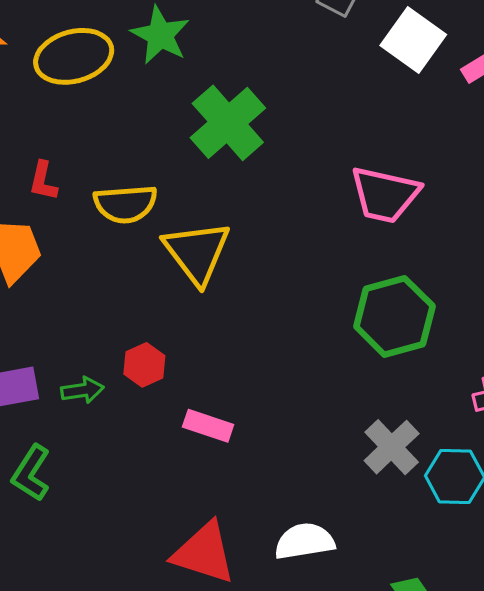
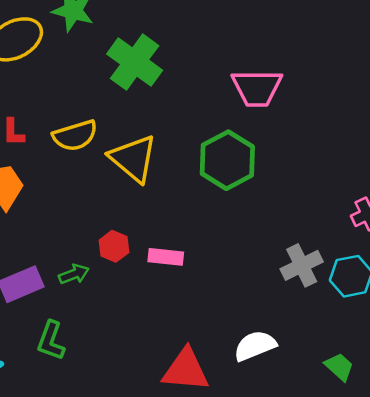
green hexagon: (394, 316) -> (227, 160), moved
pink rectangle: (208, 426) -> (166, 257), moved
gray cross: (392, 447) -> (302, 265), turned 30

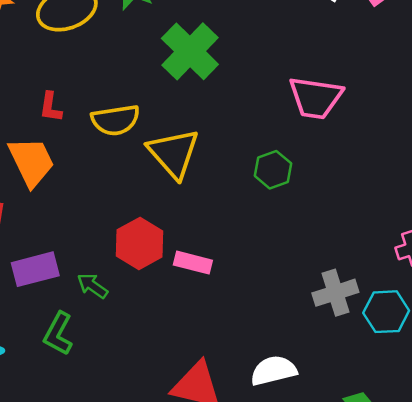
green hexagon: (227, 160) -> (273, 170), size x0.6
red hexagon: (114, 246) -> (140, 243), size x1.5
green arrow: (74, 274) -> (93, 286), moved, turned -132

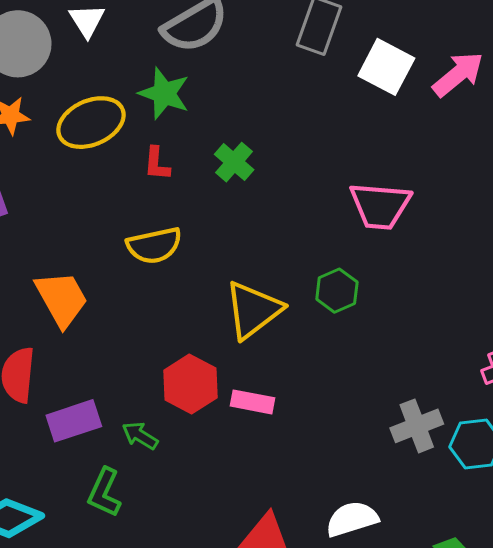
green cross: (190, 51) -> (234, 162), size x0.6
red L-shape: (51, 107) -> (157, 164), moved
yellow triangle: (174, 153) -> (253, 310), moved, turned 38

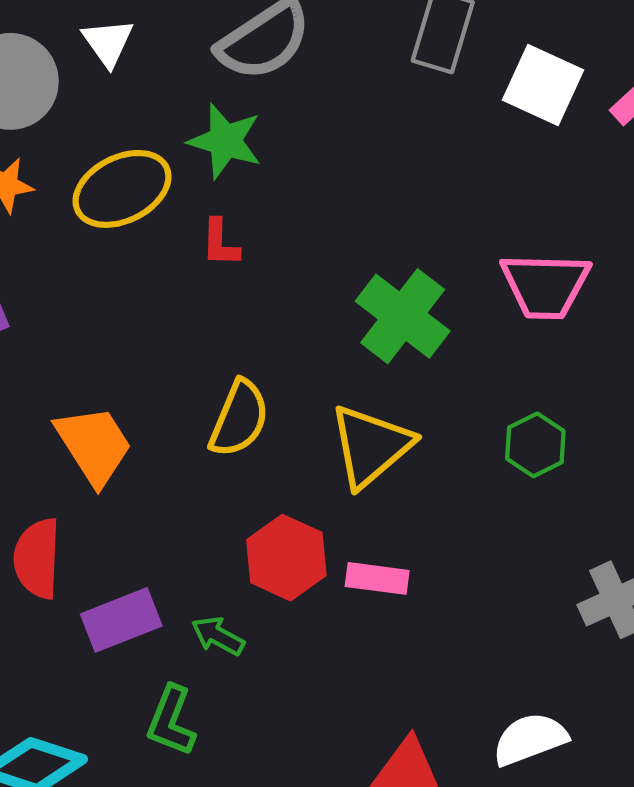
green cross: (234, 162) -> (403, 316), moved, size x1.6
yellow semicircle: (154, 245) -> (239, 418), moved, turned -52
green hexagon: (337, 291) -> (535, 445), moved

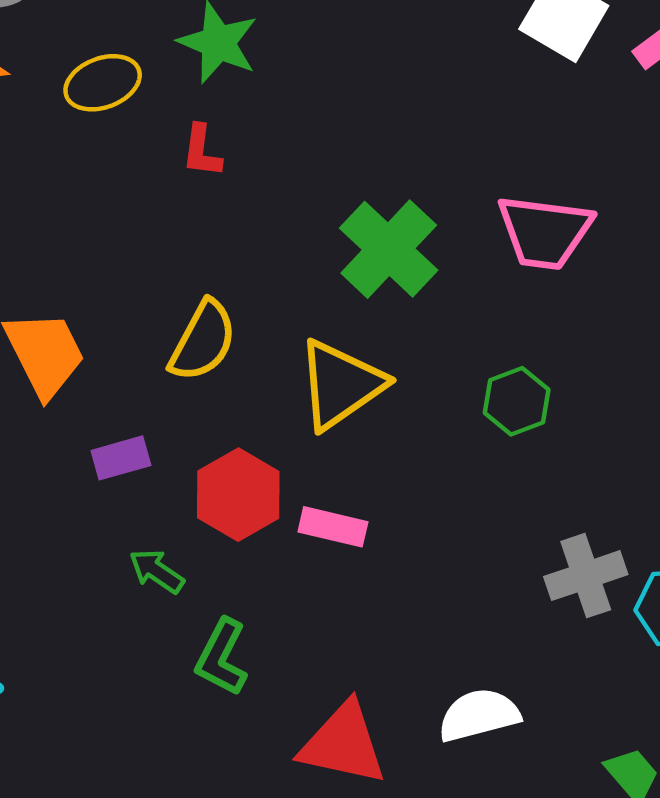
yellow ellipse: (122, 189) -> (103, 83), size x0.7
purple rectangle: (121, 620) -> (121, 458), moved, size x0.7
green L-shape: (171, 721) -> (222, 657), moved

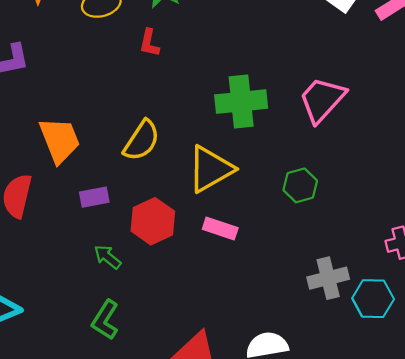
pink trapezoid: (545, 232) -> (322, 100), turned 120
green cross: (389, 249) -> (241, 102), turned 36
pink rectangle: (333, 527) -> (220, 228), moved
green L-shape: (222, 657) -> (105, 320), moved

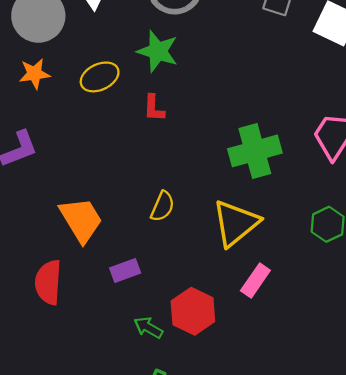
yellow semicircle: (142, 141) -> (163, 206), size x0.7
red hexagon: (153, 221) -> (193, 311), moved
pink rectangle: (220, 228) -> (255, 280), turned -64

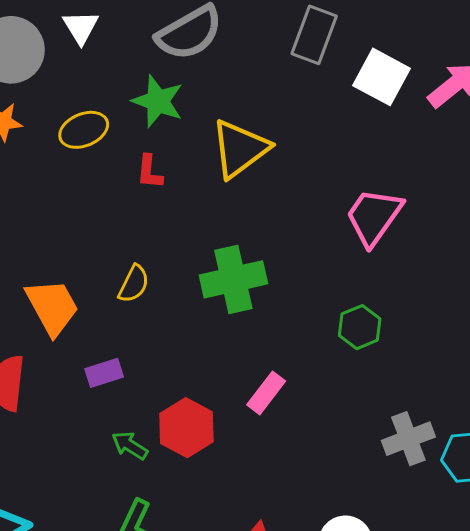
green cross: (255, 151) -> (233, 279), moved
yellow semicircle: (163, 206) -> (134, 284), moved
yellow triangle: (236, 223) -> (240, 149), moved

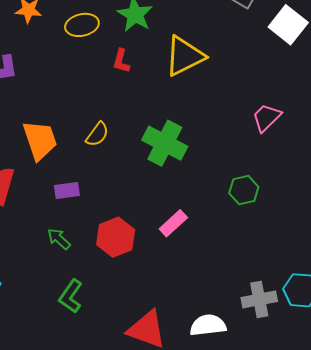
pink trapezoid: (374, 217) -> (267, 118), size x0.7
green cross: (233, 279) -> (165, 143), turned 30
gray cross: (408, 439) -> (259, 299), moved
green arrow: (130, 445) -> (59, 239), moved

